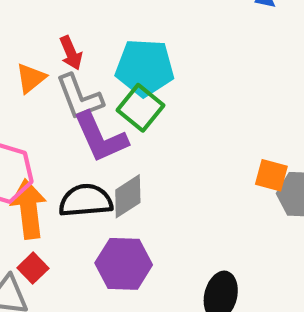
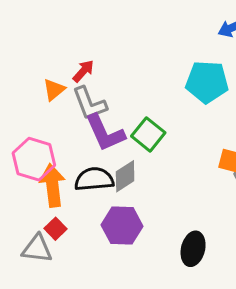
red arrow: (71, 53) -> (83, 71), turned -115
cyan pentagon: (145, 68) -> (207, 82), moved
green square: (141, 108) -> (148, 134), moved

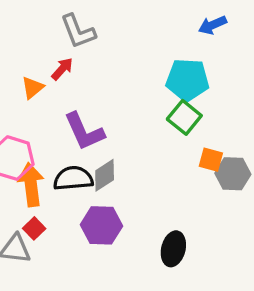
gray L-shape: (90, 104) -> (78, 31), moved
green square: (148, 134) -> (184, 117), moved

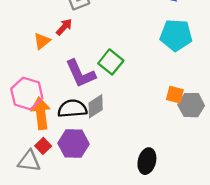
cyan pentagon: (187, 80) -> (176, 35), moved
green square: (184, 117) -> (111, 62), moved
purple hexagon: (101, 225) -> (73, 144), moved

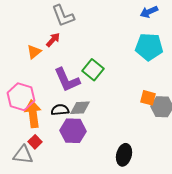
gray diamond: (96, 106) -> (80, 108), turned 30
black semicircle: (72, 109) -> (60, 110), size x0.7
purple hexagon: (73, 144) -> (73, 131), moved

